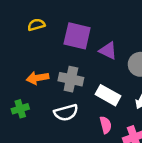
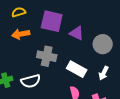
orange arrow: (38, 78) -> (21, 34), moved
white semicircle: (66, 113) -> (31, 81), moved

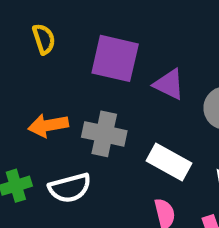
yellow semicircle: (19, 12) -> (44, 39), turned 88
orange arrow: (21, 34) -> (48, 125), moved

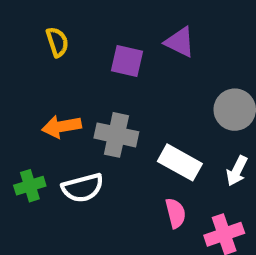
purple square: (115, 58) -> (127, 61), size x0.7
purple triangle: (169, 84) -> (180, 42), moved

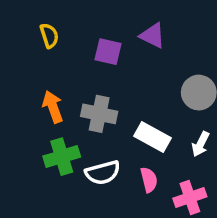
orange arrow: (62, 127) -> (53, 107), turned 80
green cross: (30, 186) -> (62, 157), moved, size x1.4
white semicircle: (83, 188) -> (103, 173), moved

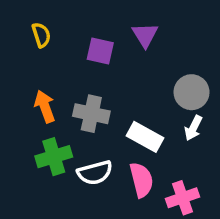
purple triangle: (152, 36) -> (145, 35), turned 32
white arrow: (201, 144) -> (193, 128), moved
pink semicircle: (149, 180) -> (141, 180), size x1.4

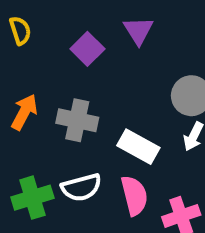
purple square: (100, 51) -> (87, 49), turned 32
orange arrow: (45, 106) -> (24, 112), turned 48
green cross: (54, 157) -> (32, 198), moved

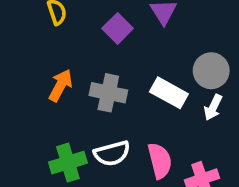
white rectangle: (138, 147) -> (169, 93), moved

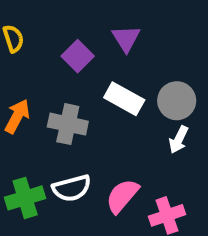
white rectangle: (169, 93) -> (124, 99), moved
pink semicircle: (160, 161) -> (122, 196), turned -126

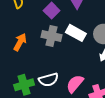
gray cross: (68, 124) -> (52, 36), moved

